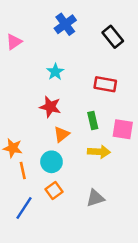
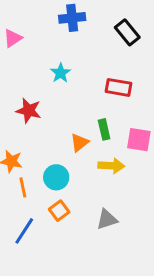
blue cross: (65, 24) -> (72, 18), turned 30
red star: (50, 107) -> (29, 111), moved
orange triangle: (61, 134) -> (79, 143), moved

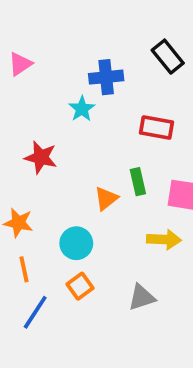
blue cross: (72, 18) -> (106, 77), moved
yellow arrow: (111, 166) -> (164, 239), moved
orange line: (23, 187) -> (24, 269), moved

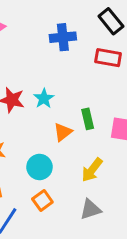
cyan star: (82, 109) -> (44, 98), moved
red rectangle: (157, 128) -> (108, 58), moved
yellow arrow: (164, 239) -> (92, 170), moved, turned 125

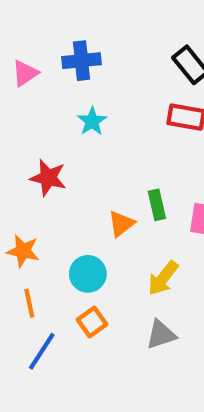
blue cross: (63, 37) -> (82, 61), moved
cyan star: (44, 98) -> (92, 121), moved

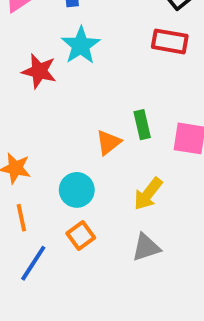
cyan star: (92, 121) -> (81, 45), size x1.4
red star: (48, 178) -> (39, 71), moved

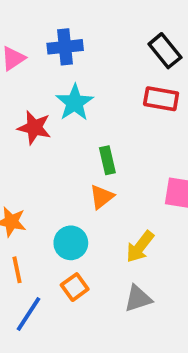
green rectangle: (142, 125) -> (107, 160), moved

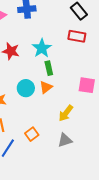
cyan star: (75, 103) -> (42, 48), moved
cyan circle: (71, 243) -> (26, 88), moved

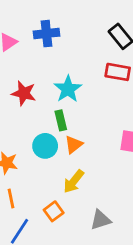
green rectangle: (49, 68) -> (61, 120), moved
yellow arrow: (66, 113) -> (74, 181), moved

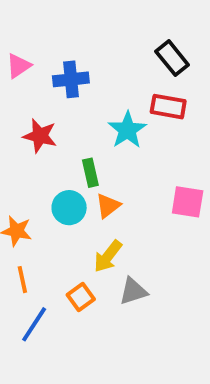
blue cross: (47, 34) -> (71, 79), moved
cyan star: (68, 89) -> (127, 130), moved
gray triangle: (101, 220) -> (133, 291), moved

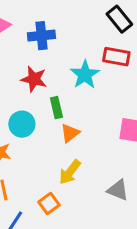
red star: (40, 136) -> (34, 79), moved
cyan circle: (69, 208) -> (22, 124), moved
gray triangle: (133, 291) -> (118, 190), moved, turned 40

